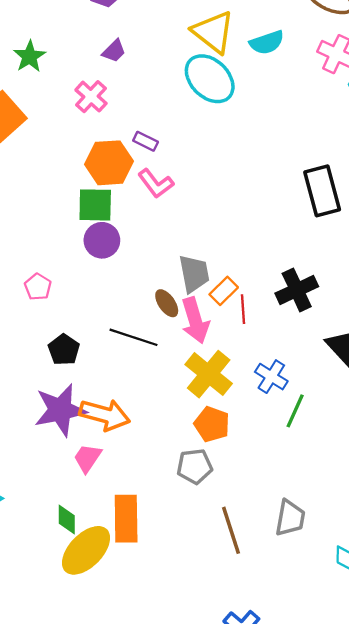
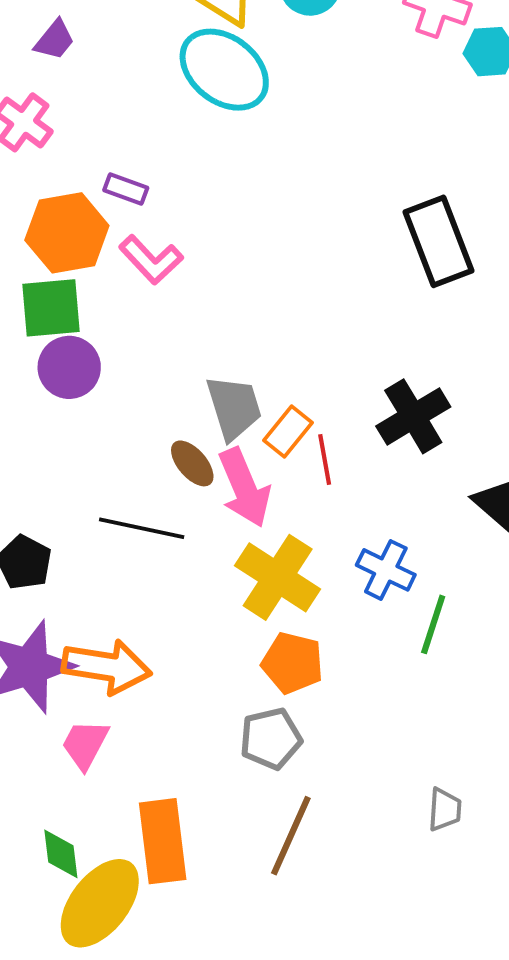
gray trapezoid: (290, 518) -> (445, 810), size x0.7
brown line: (231, 530) -> (291, 836), moved, turned 48

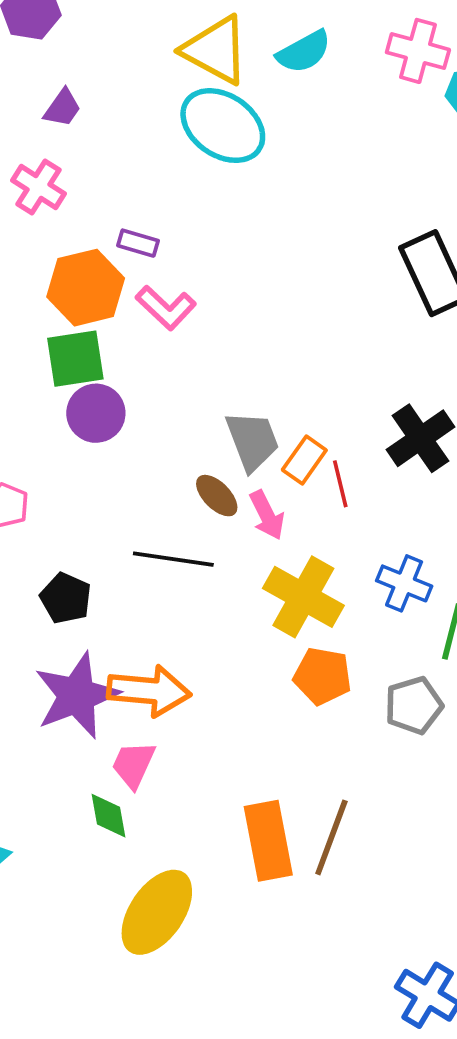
pink arrow: (244, 488) -> (267, 515), size x0.7
gray pentagon: (271, 739) -> (414, 705), moved
orange rectangle: (163, 841) -> (268, 841), moved
green diamond: (61, 854) -> (109, 816), moved

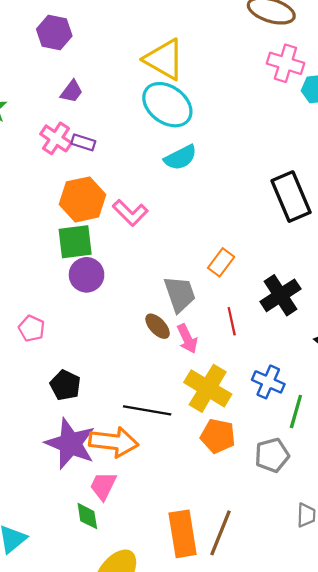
cyan semicircle: (304, 52) -> (180, 158), moved
purple rectangle: (138, 243) -> (83, 142), moved
orange rectangle: (304, 460) -> (221, 262), moved
black line: (173, 559) -> (147, 410), moved
purple star: (77, 696) -> (70, 444), turned -30

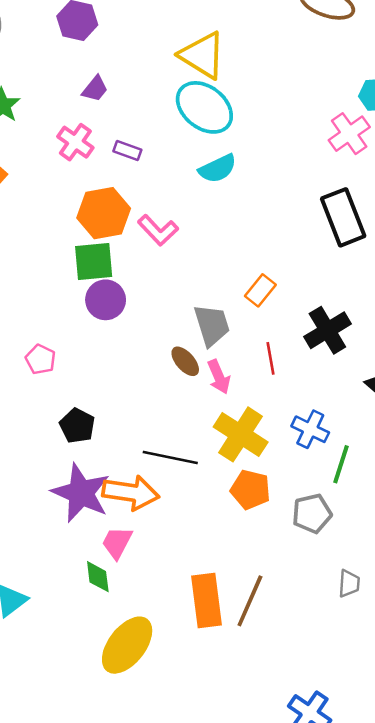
pink cross: (285, 63) -> (349, 134), moved, turned 36
purple rectangle: (83, 142) -> (127, 150), moved

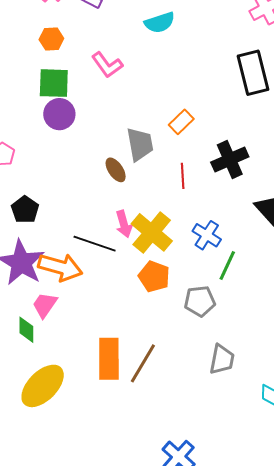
orange hexagon: (104, 213) -> (51, 39), moved, size x0.6
pink arrow: (219, 377) -> (124, 224), moved
gray trapezoid: (349, 584) -> (222, 359), size x1.4

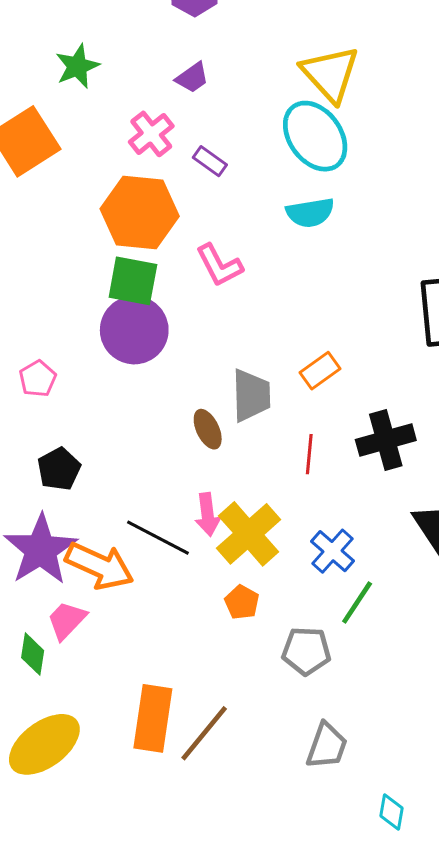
orange hexagon: (51, 39) -> (140, 213), size x2.0
purple circle: (59, 114) -> (134, 330), size x1.4
orange pentagon: (154, 276) -> (242, 602), size x0.7

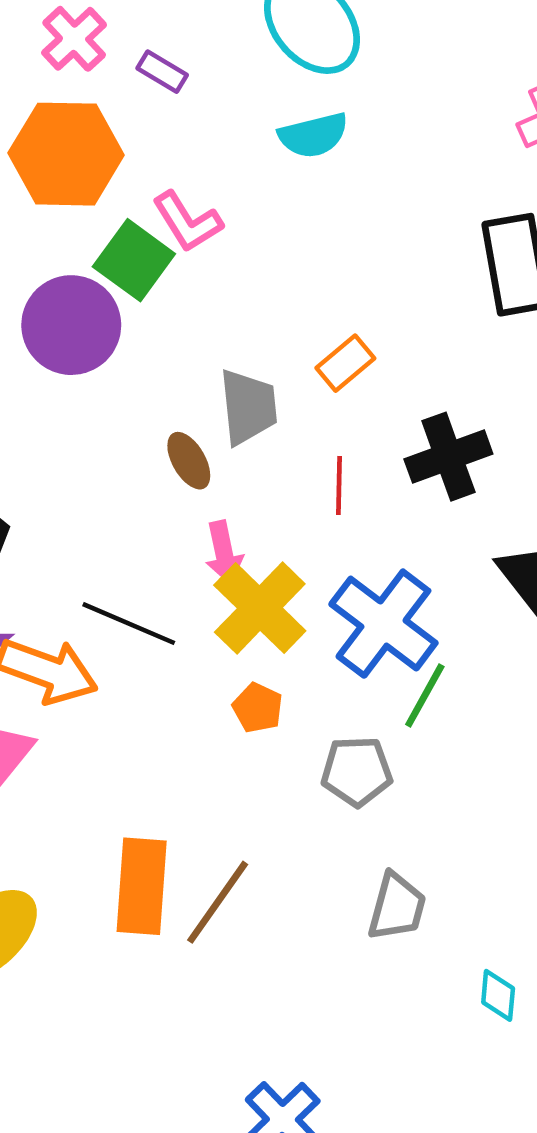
green square: (133, 281) -> (134, 260), moved, turned 30
pink arrow: (208, 514) -> (224, 552), moved
blue cross: (332, 551) -> (383, 624), size x1.6

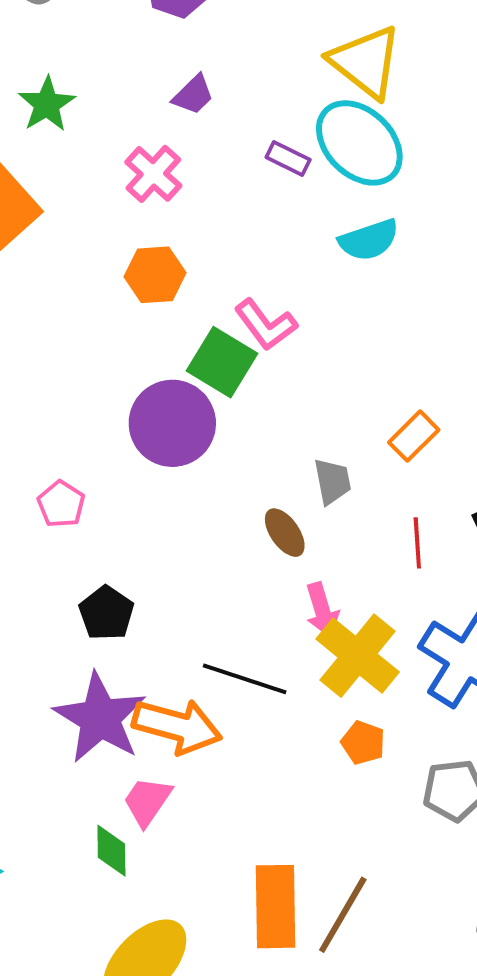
purple rectangle: (162, 72) -> (288, 159), moved
orange hexagon: (66, 154) -> (155, 275), size x0.6
gray trapezoid: (248, 407) -> (332, 481), size x0.7

